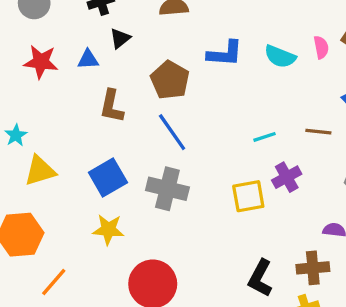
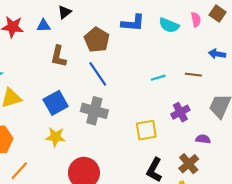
purple cross: (287, 177) -> (180, 112), moved
yellow square: (248, 196) -> (146, 130), moved
brown cross: (313, 268) -> (189, 164), turned -36

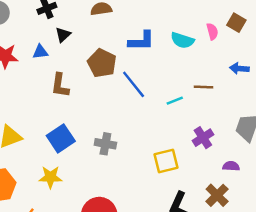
blue line: (98, 74) -> (134, 84), moved
brown line: (193, 75) -> (203, 87), moved
gray cross: (94, 111) -> (105, 144), size x0.7
yellow star: (55, 137) -> (50, 177), moved

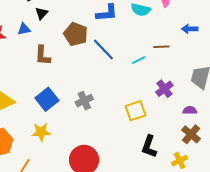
gray cross: (105, 144) -> (84, 101), turned -30
brown cross: (217, 195) -> (191, 134), moved

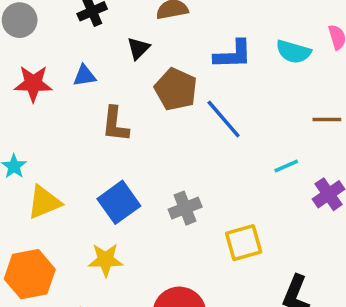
black triangle: (42, 13) -> (138, 48), moved
cyan line: (139, 60) -> (286, 166), moved
yellow square: (135, 111) -> (244, 243), moved

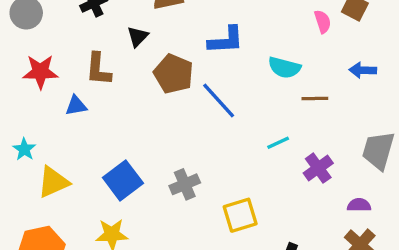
cyan semicircle: (293, 52) -> (284, 67), moved
blue triangle: (84, 76) -> (76, 106), moved
brown L-shape: (115, 124) -> (98, 69), moved

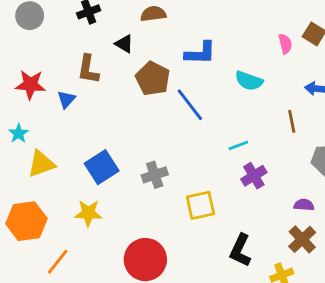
black triangle: (138, 36) -> (124, 44), turned -48
red star: (40, 72) -> (30, 85), moved
brown line: (315, 99) -> (292, 121), moved, turned 75
blue triangle: (76, 106) -> (66, 99), turned -42
purple cross: (318, 168) -> (254, 176), moved

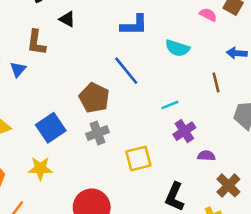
pink semicircle: (285, 44) -> (208, 15), turned -48
brown pentagon: (153, 79) -> (94, 98), moved
purple semicircle: (304, 205) -> (206, 156), moved

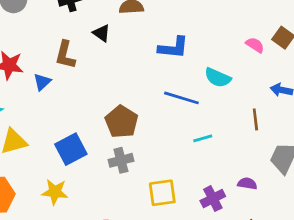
blue line: (126, 71) -> (181, 98), moved, turned -40
purple cross: (184, 131) -> (213, 199), moved
purple semicircle: (206, 156) -> (247, 184), moved

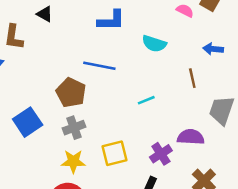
blue line: (181, 98) -> (99, 66), moved
purple semicircle: (247, 184) -> (191, 137), size x1.5
yellow star: (55, 192) -> (73, 161), moved

